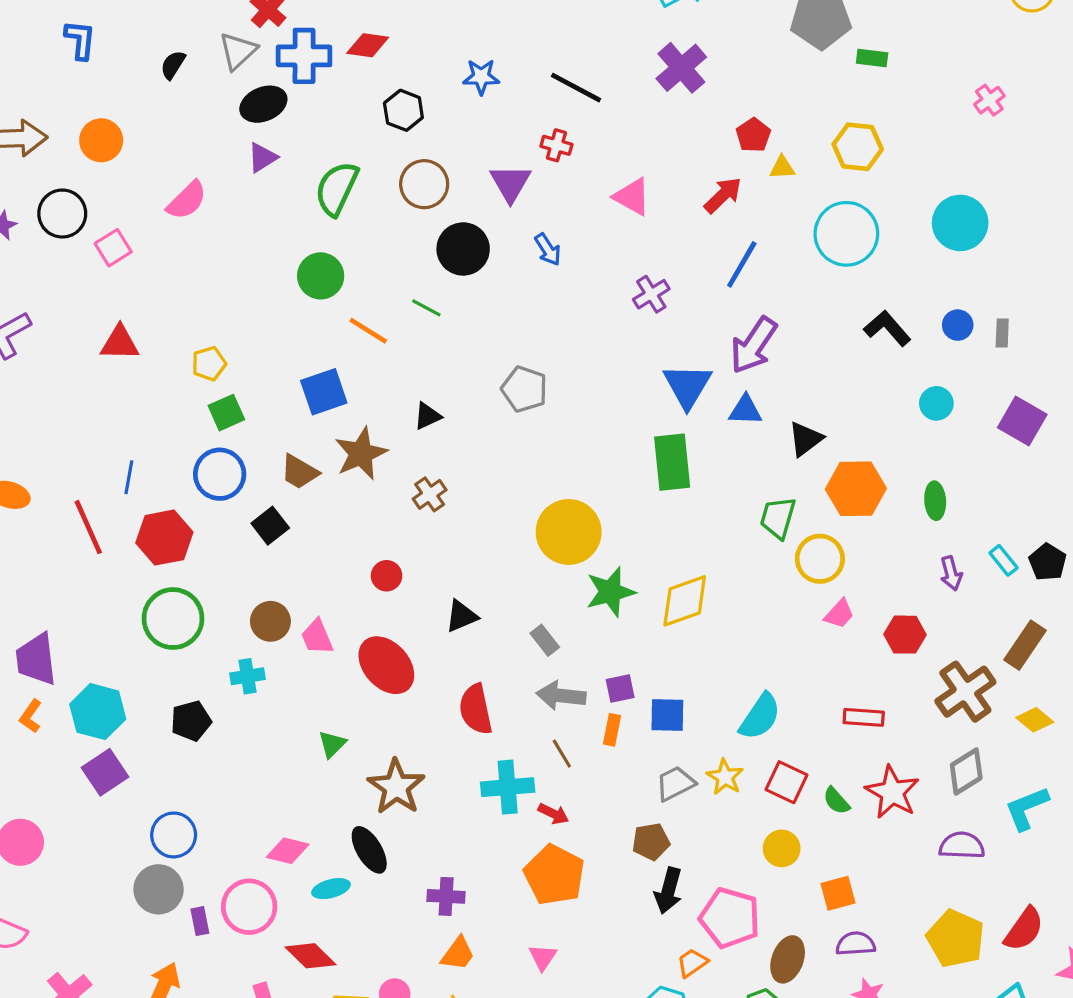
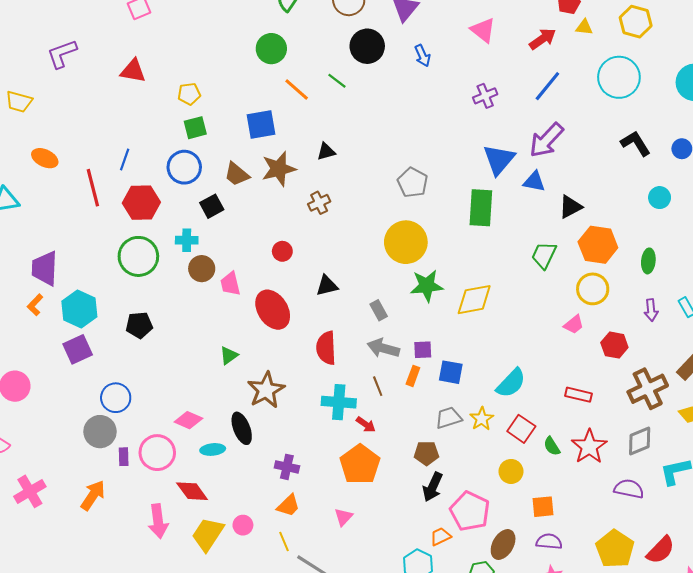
gray pentagon: (524, 389) -> (413, 183), moved
yellow circle: (820, 559) -> (593, 289), moved
cyan cross: (248, 676) -> (187, 240), moved

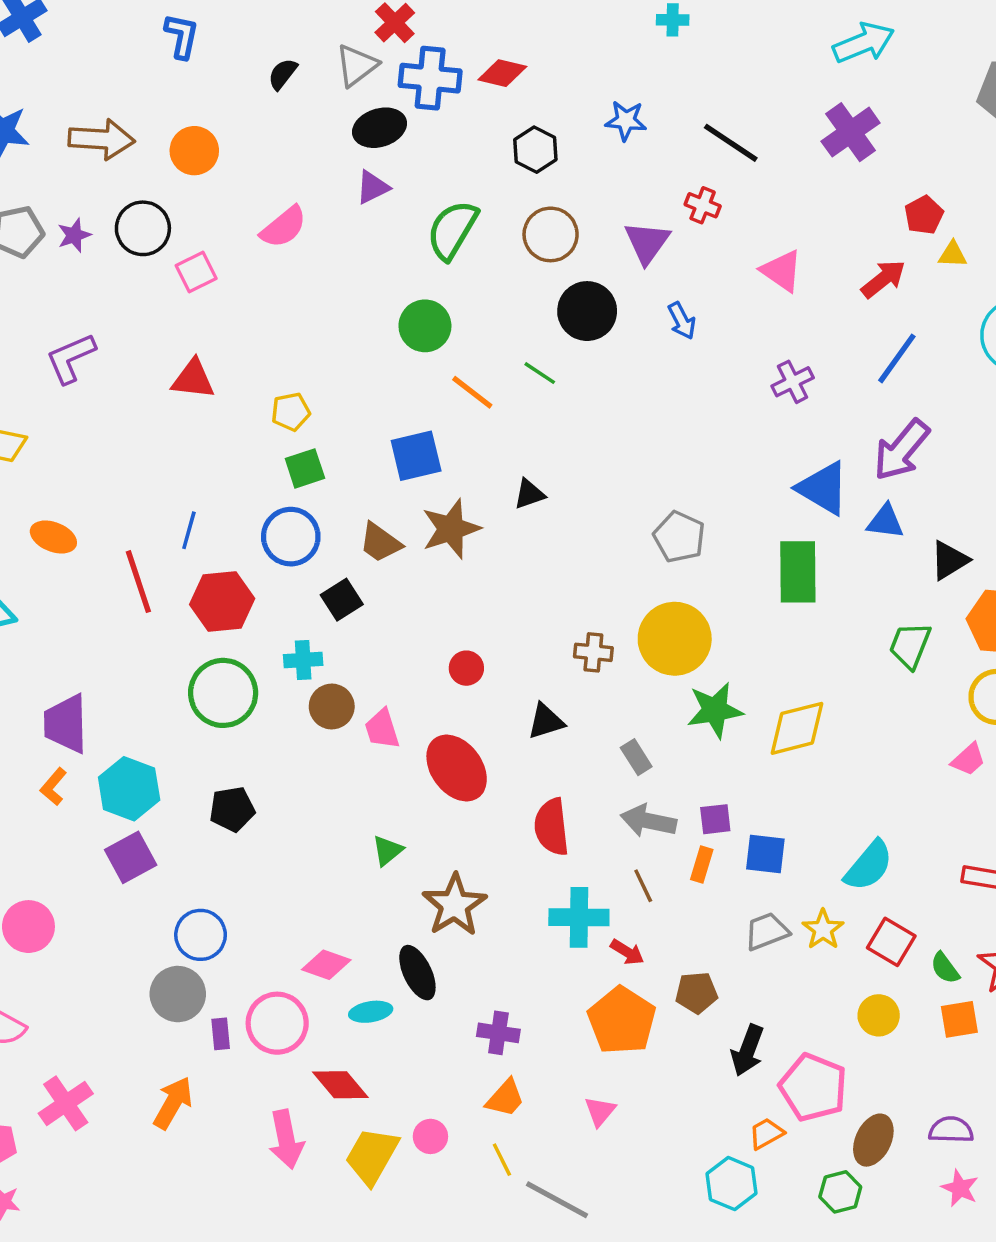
blue triangle: (499, 160) -> (823, 488), turned -36
brown cross: (319, 203) -> (593, 652), moved, turned 35
brown pentagon: (426, 453) -> (696, 993), moved
orange square: (543, 507) -> (959, 1019), moved

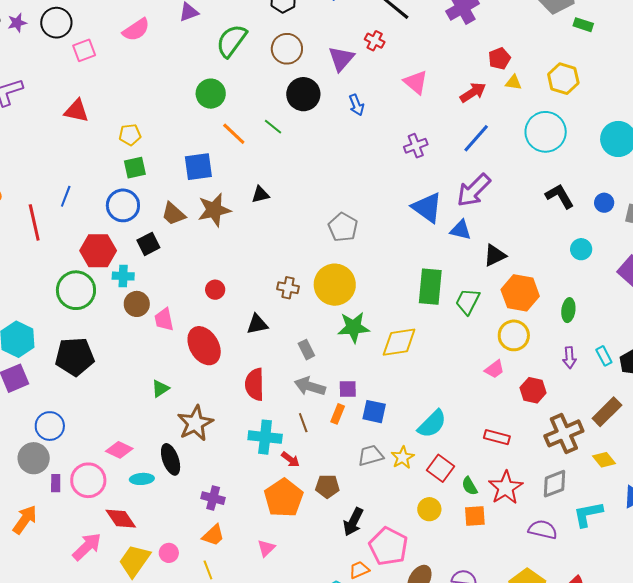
green rectangle: (798, 572) -> (430, 287), moved
red hexagon: (222, 601) -> (98, 251), moved
black pentagon: (232, 809) -> (75, 357), size x1.5
pink arrow: (286, 1139) -> (87, 547), turned -128

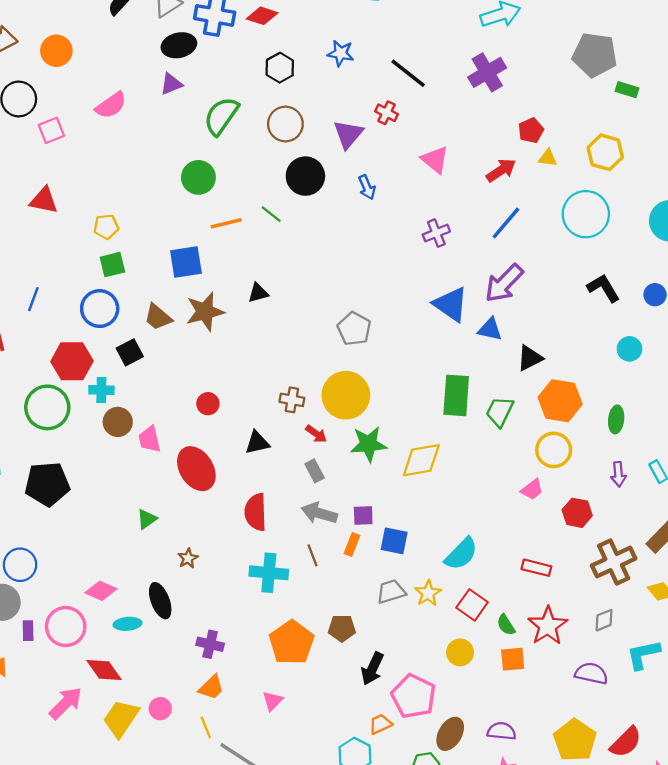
orange line: (234, 134) -> (226, 223), turned -56
brown star: (195, 423) -> (188, 558), size x0.5
red arrow: (290, 459) -> (316, 434), moved
gray diamond: (555, 484) -> (604, 620), size x0.7

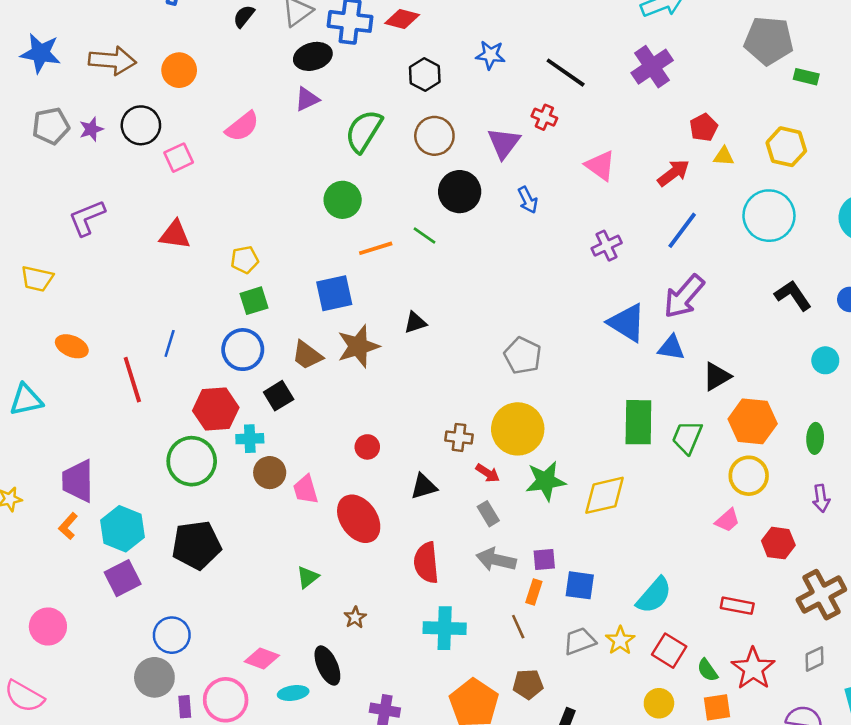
brown line: (312, 555) -> (518, 627), moved

